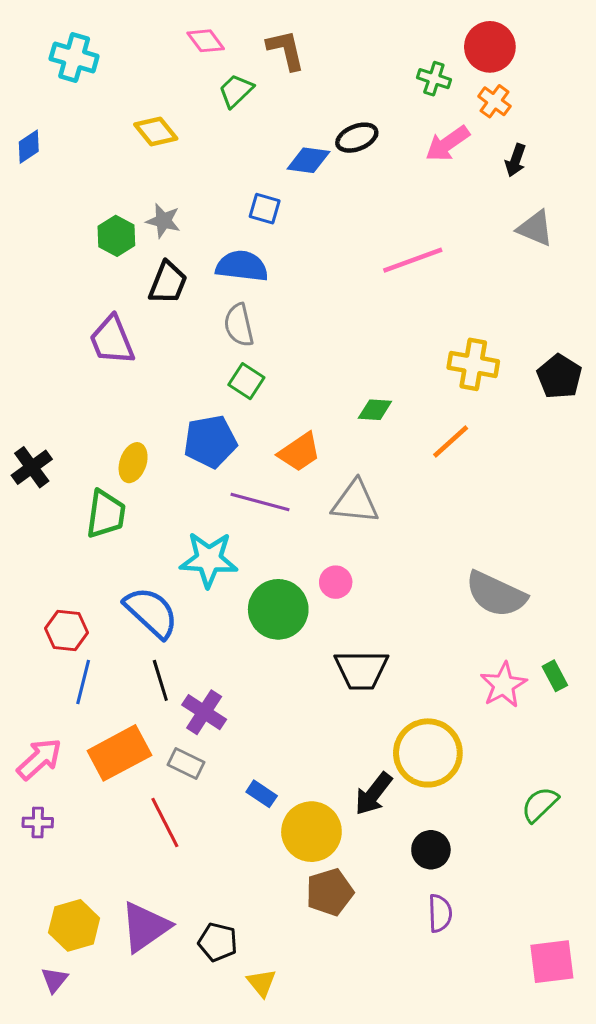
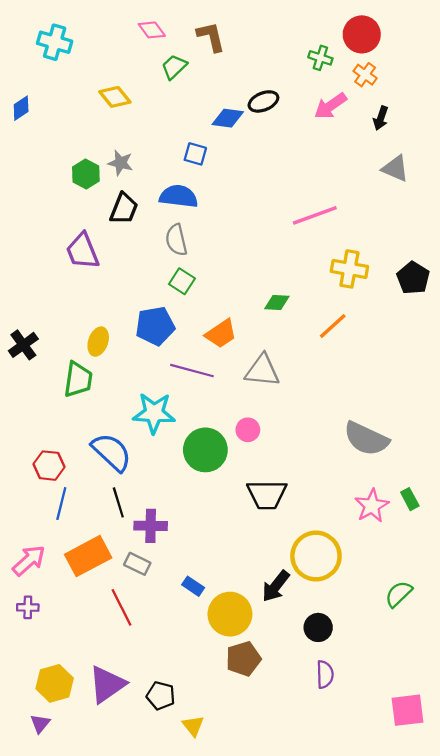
pink line: (413, 260) -> (315, 215), moved
purple cross: (204, 712) -> (151, 526), turned -32

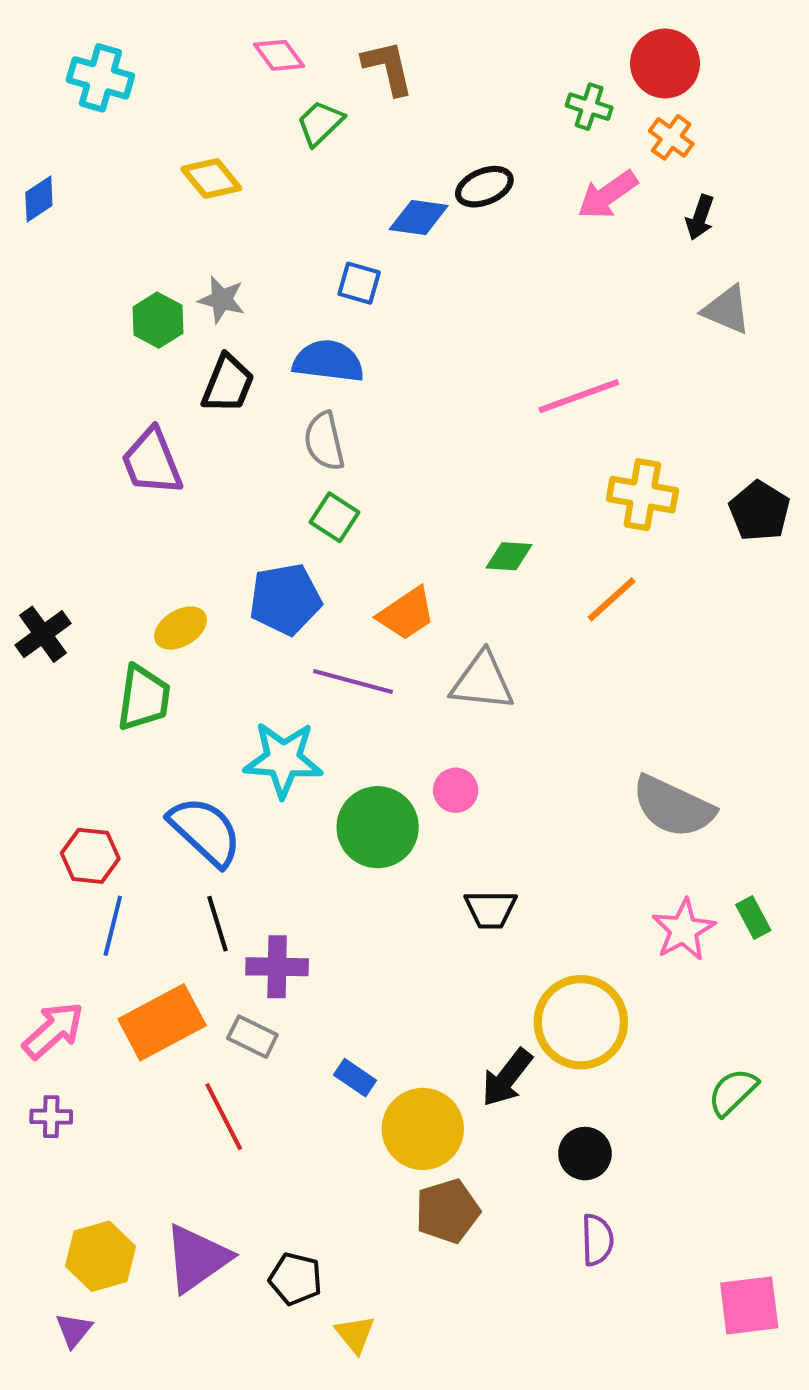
yellow ellipse: (98, 342) -> (181, 628), turned 40
black trapezoid: (267, 495) -> (491, 909), size x0.7

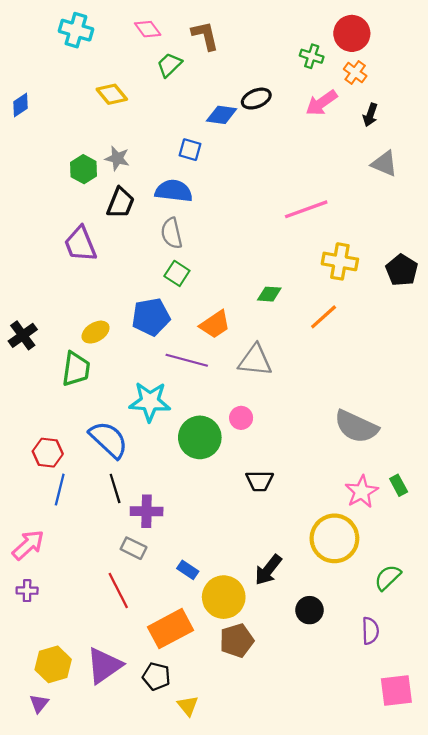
cyan cross: (100, 78) -> (76, 30), moved
orange rectangle: (162, 1022) -> (170, 629), moved
yellow circle: (581, 1022) -> (334, 538), moved
purple semicircle: (597, 1240) -> (370, 631), moved

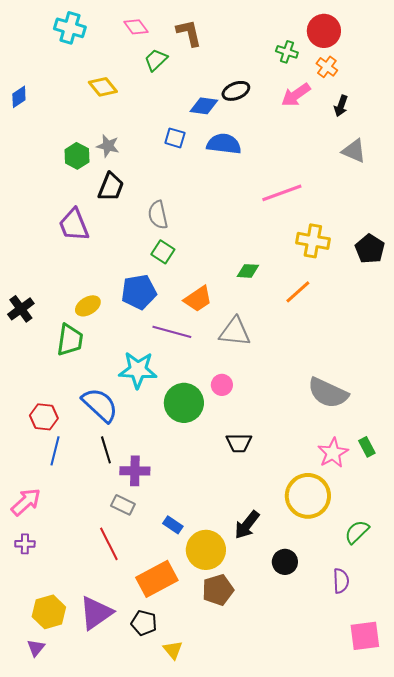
blue semicircle: (174, 191) -> (224, 144), moved

